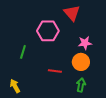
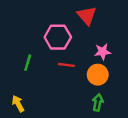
red line: (55, 71) -> (66, 65), moved

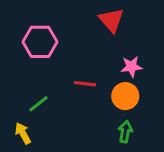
pink hexagon: (58, 37) -> (40, 42), moved
green line: (28, 63) -> (38, 104), moved, turned 35

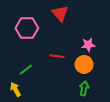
red triangle: (111, 20) -> (60, 14), moved

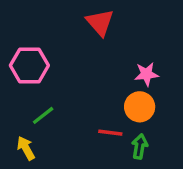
pink hexagon: (27, 28) -> (29, 65), moved
red line: (57, 56) -> (110, 133), moved

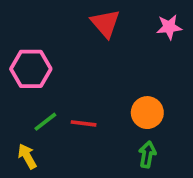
pink star: (146, 74) -> (169, 27), moved
red line: (110, 133) -> (84, 123), moved

